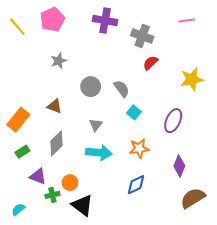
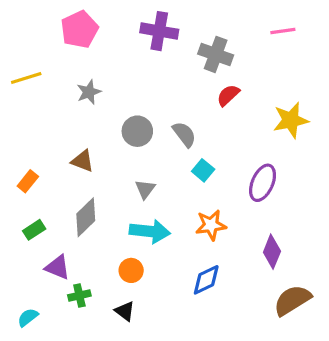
yellow line: (17, 27) -> (26, 78), moved, turned -66
orange rectangle: (18, 120) -> (28, 181), size x0.6
orange circle: (70, 183) -> (131, 270), moved
black triangle: (82, 205) -> (125, 311), size x0.6

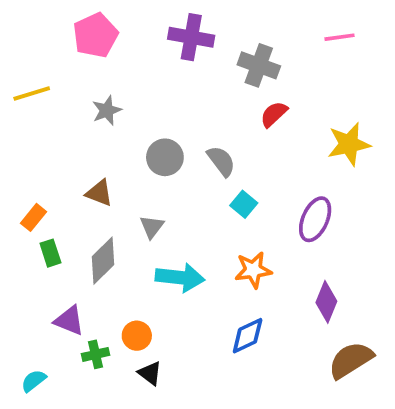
gray triangle: (145, 189) -> (152, 227), moved
green rectangle: (34, 230) -> (50, 253), moved, turned -75
orange circle: (131, 270) -> (137, 336), moved

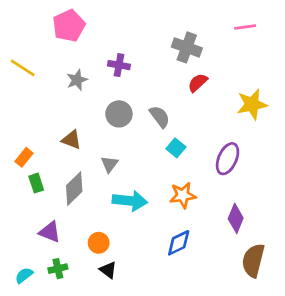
purple cross: (191, 37) -> (119, 65), moved, size x0.7
yellow line: (32, 94) -> (23, 68), turned 50
green cross: (95, 354) -> (58, 269), moved
brown semicircle: (351, 360) -> (253, 260), turned -44

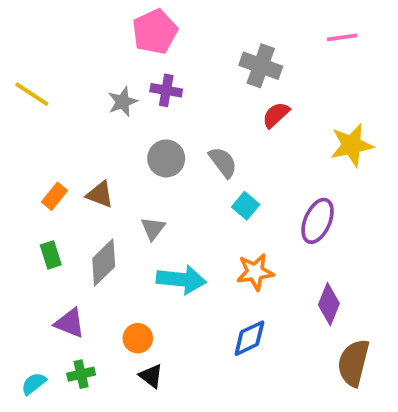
pink pentagon: (69, 26) -> (155, 32), moved
gray star: (77, 80) -> (123, 102), moved
orange rectangle: (24, 157) -> (55, 196), moved

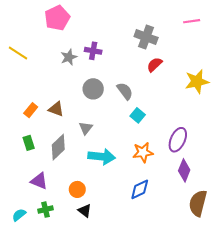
pink pentagon: (155, 32) -> (57, 18), moved
purple ellipse: (318, 221) -> (178, 140), moved

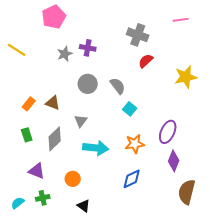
black triangle: (85, 211) -> (84, 206), moved

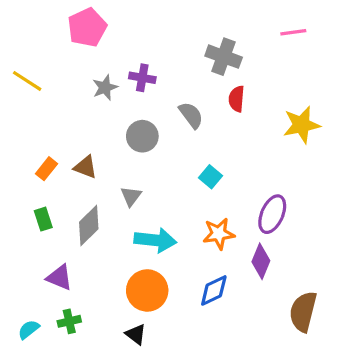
red semicircle: (146, 61) -> (237, 99), turned -42
gray semicircle: (118, 86) -> (191, 115), moved
purple diamond: (174, 161) -> (261, 261), moved
orange circle: (73, 179) -> (147, 290), moved, size x1.6

